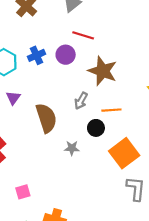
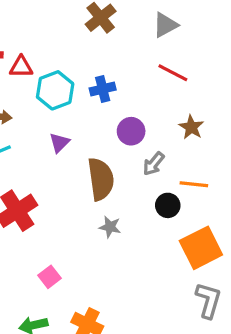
purple circle: (66, 55) -> (131, 131), moved
brown star: (103, 71) -> (191, 127), size x0.6
gray star: (72, 148) -> (110, 227), moved
pink square: (23, 192) -> (50, 277), turned -32

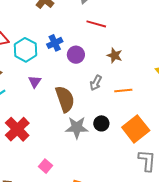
purple circle: (131, 131) -> (76, 55), moved
black circle: (168, 205) -> (101, 123), moved
gray star: (110, 227) -> (77, 128), size x1.6

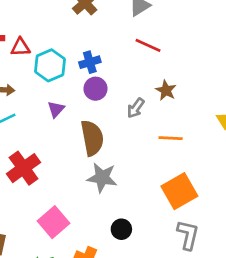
purple circle: (76, 55) -> (95, 89), moved
gray arrow: (96, 83) -> (136, 108), moved
black circle: (101, 123) -> (121, 229), moved
pink square: (46, 166) -> (53, 222), size x1.6

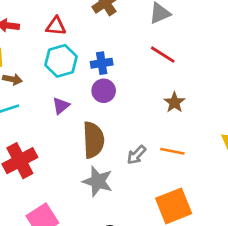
red triangle: (20, 47) -> (56, 26), moved
gray arrow: (136, 108) -> (136, 155), moved

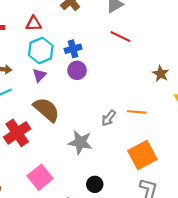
brown star: (174, 102) -> (161, 74), moved
purple triangle: (61, 106) -> (39, 75), moved
brown semicircle: (93, 140) -> (46, 110), moved, turned -40

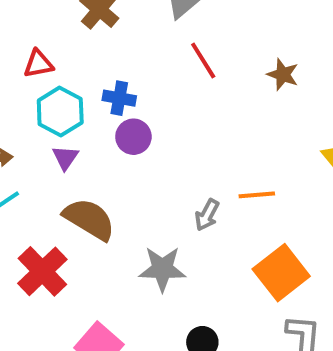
red line: (120, 37) -> (203, 61), turned 42
blue cross: (73, 49) -> (119, 98), turned 35
brown star: (161, 74) -> (283, 75), moved

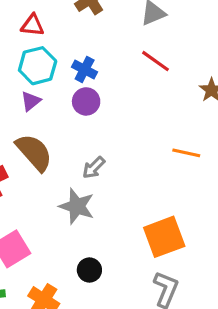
red line: (203, 61) -> (156, 61), turned -40
orange line: (257, 195) -> (186, 153), moved
gray arrow: (207, 215) -> (94, 168), moved

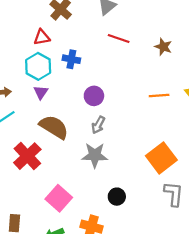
red triangle: (32, 25) -> (42, 37), moved
purple circle: (86, 101) -> (94, 96), moved

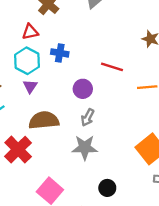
red line: (119, 39) -> (112, 67), moved
brown semicircle: (54, 127) -> (44, 120), turned -36

